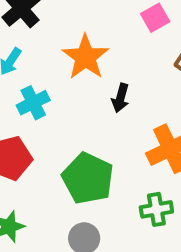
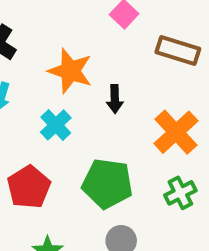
cyan cross: (33, 103) -> (56, 125), moved

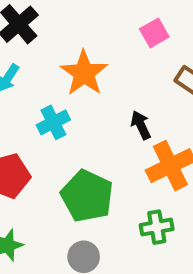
black arrow: (115, 99) -> (141, 125), moved, turned 140

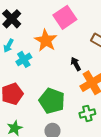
pink square: (154, 33) -> (65, 17), moved, size x1.6
cyan cross: (53, 122) -> (24, 59), moved

